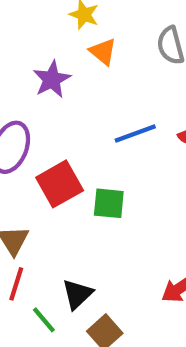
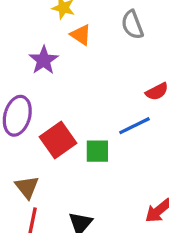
blue line: (135, 133) -> (134, 126), moved

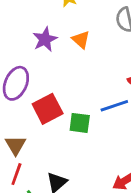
orange triangle: (81, 35) -> (81, 40), moved

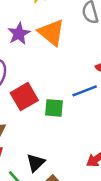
orange triangle: (81, 40) -> (51, 32), size x1.6

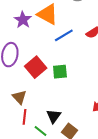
blue line: (85, 91) -> (64, 35), moved

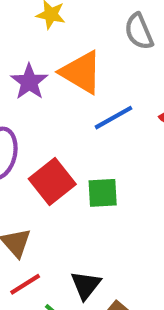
red line: (25, 117) -> (25, 284), turned 49

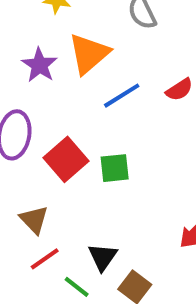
orange triangle: (81, 72) -> (89, 54), turned 51

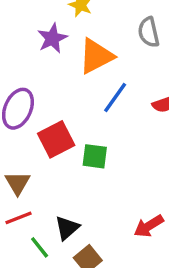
purple star: (40, 65) -> (52, 38), moved
blue line: (122, 96) -> (115, 97), turned -36

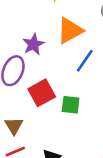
purple star: (52, 38) -> (33, 44), moved

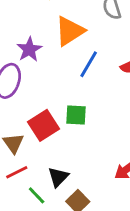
red square: (42, 93) -> (43, 125), moved

